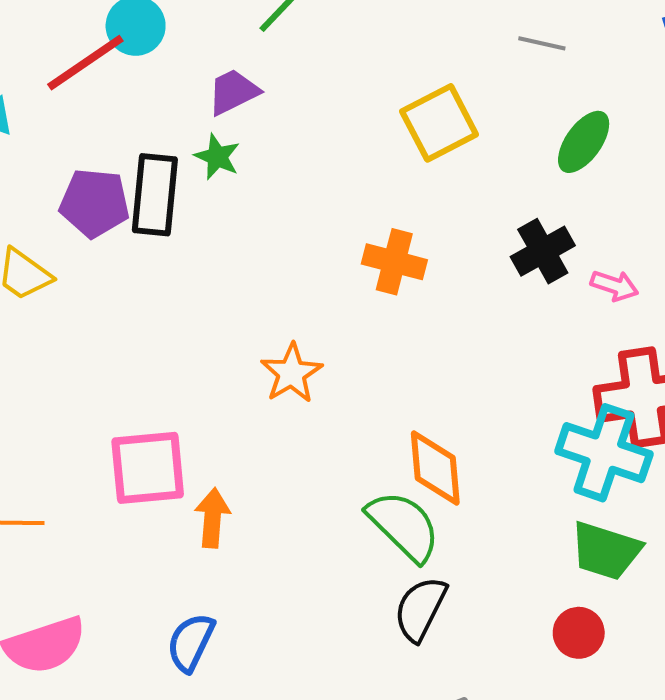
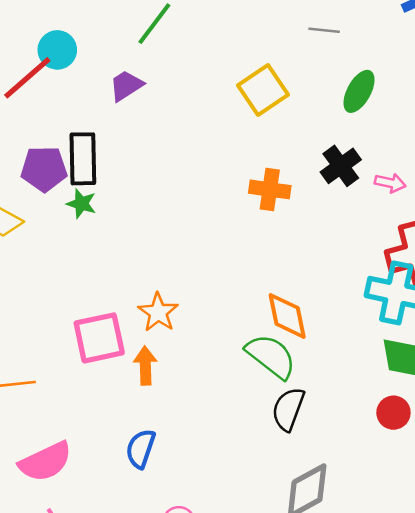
green star: (217, 157) -> (81, 204), moved
orange cross: (394, 262) -> (270, 189), moved
orange star: (291, 373) -> (158, 312), moved

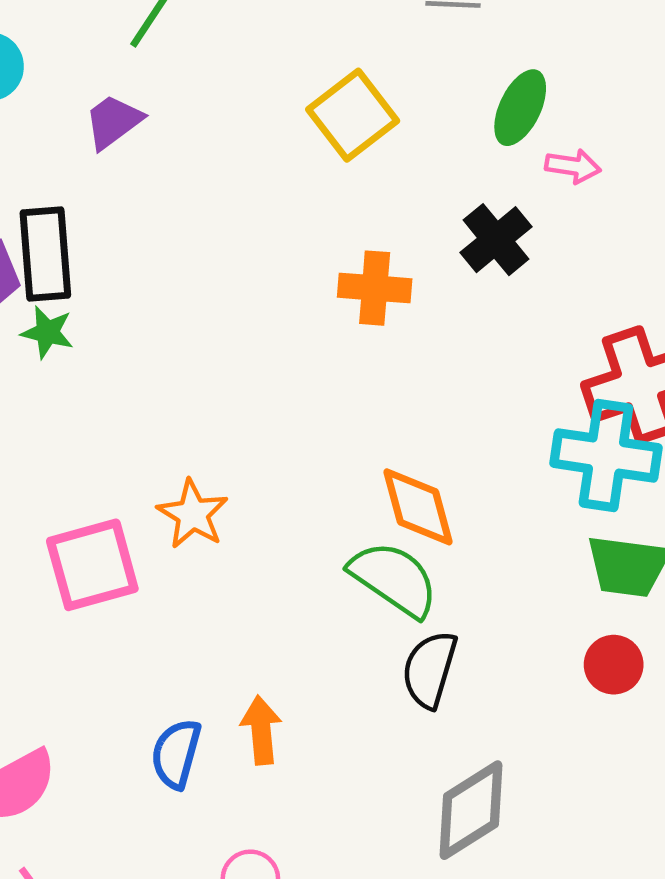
pink arrow: (390, 183) -> (573, 166), moved
orange arrow: (145, 366) -> (261, 730), moved

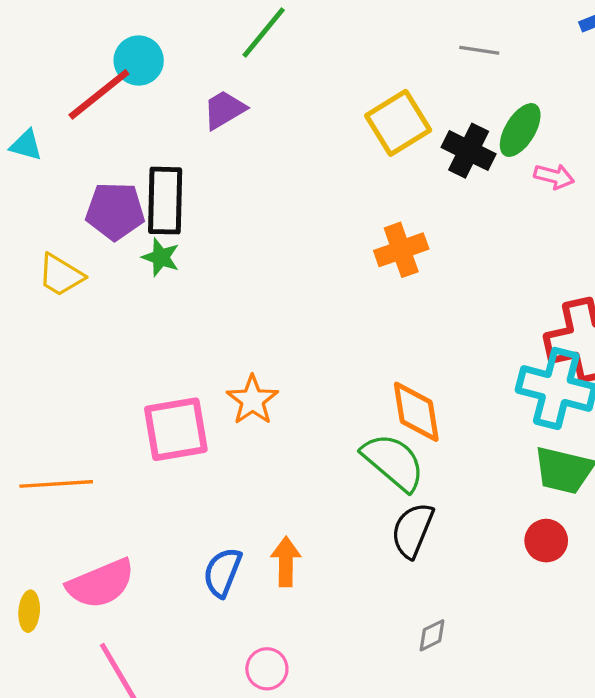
black cross: (496, 240) -> (469, 151), moved, turned -30
orange cross: (375, 288) -> (401, 250), turned -30
gray diamond: (471, 810) -> (432, 635), size x0.5

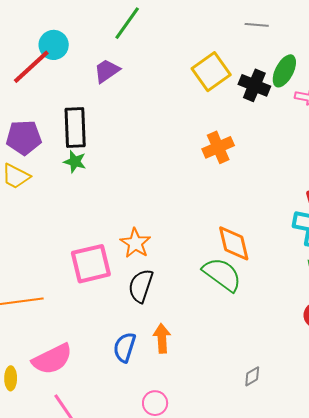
purple pentagon: (115, 211) -> (24, 138), moved
black semicircle: (412, 530) -> (141, 286), moved

